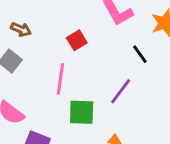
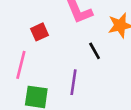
purple line: (121, 91) -> (74, 82), turned -35

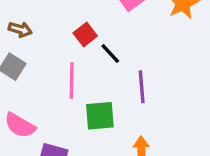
black line: (95, 51) -> (110, 54), moved

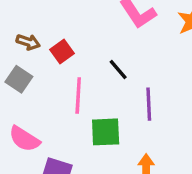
red square: (85, 35) -> (62, 51), moved

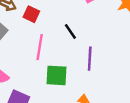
red square: (62, 51) -> (31, 14), turned -35

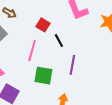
red square: (31, 14) -> (43, 25), moved

